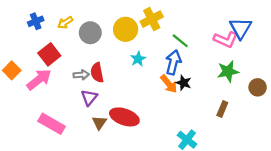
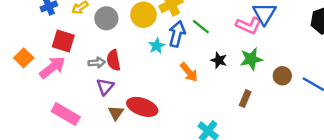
red square: (49, 54) -> (63, 41), turned -35
blue arrow: (173, 62) -> (177, 34), moved
black star: (184, 83) -> (219, 60), moved

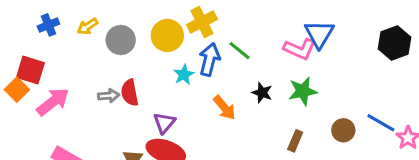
red square: (63, 41) -> (30, 70), moved
brown circle: (282, 76) -> (343, 130), moved
purple triangle: (105, 87) -> (164, 123), moved

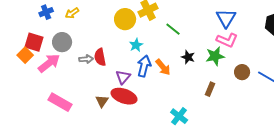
gray circle: (121, 40) -> (62, 42), moved
pink L-shape: (300, 49) -> (227, 40), moved
blue arrow: (209, 60) -> (144, 66), moved
brown circle: (343, 130) -> (242, 72), moved

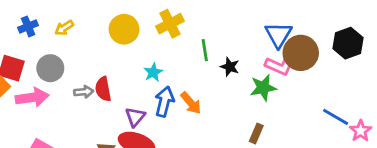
yellow circle: (125, 19) -> (124, 29), moved
green line: (173, 29) -> (205, 50), turned 42
black star: (188, 57) -> (230, 67), moved
pink arrow: (49, 63) -> (32, 97), turned 30
brown circle: (242, 72) -> (301, 53), moved, size x1.6

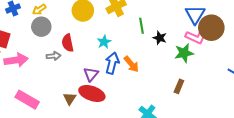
gray circle: (50, 68) -> (41, 27), moved
red semicircle: (103, 89) -> (68, 43), moved

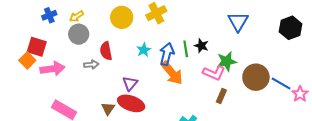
green line: (142, 26) -> (186, 49), moved
brown circle: (211, 28) -> (256, 77), moved
pink L-shape: (196, 37) -> (214, 73), moved
blue arrow: (112, 63) -> (167, 54), moved
orange arrow: (131, 64) -> (172, 73), size x1.4

